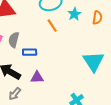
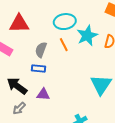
cyan star: (74, 14) -> (87, 36), size x1.5
gray semicircle: (14, 40) -> (41, 50), moved

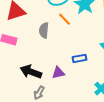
blue rectangle: (38, 69) -> (79, 58), moved

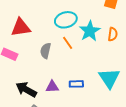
purple triangle: (58, 73) -> (52, 87), moved

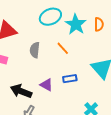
orange line: (68, 43) -> (63, 48), moved
purple triangle: (52, 87) -> (46, 85), turned 40

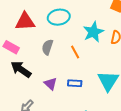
cyan ellipse: (50, 17) -> (59, 17), moved
black arrow: (21, 91) -> (21, 69), moved

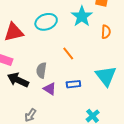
cyan star: (93, 32) -> (82, 16), moved
gray semicircle: (47, 47) -> (41, 70), moved

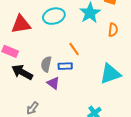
cyan triangle: (106, 76) -> (110, 74), turned 45
blue rectangle: (73, 84) -> (65, 66), moved

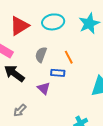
red triangle: (21, 24) -> (19, 26), turned -30
gray semicircle: (46, 64) -> (41, 55), moved

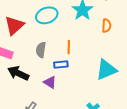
orange line: (69, 57) -> (69, 47), turned 40

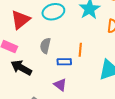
orange line: (69, 47) -> (80, 50), moved
purple triangle: (50, 82) -> (60, 85), moved

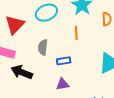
orange line: (80, 50) -> (76, 33), moved
purple triangle: (60, 85) -> (63, 84), turned -40

